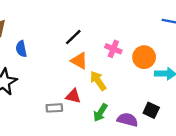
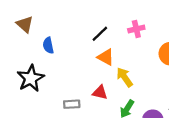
pink cross: (113, 49) -> (136, 29), moved, turned -35
gray rectangle: (54, 108) -> (72, 104), moved

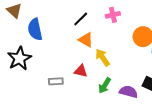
blue semicircle: (48, 45) -> (35, 29), size x1.5

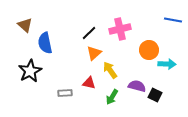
pink cross: (113, 15) -> (120, 29), size x1.5
orange triangle: (86, 40) -> (94, 53), turned 49
purple semicircle: (128, 92) -> (137, 86), moved

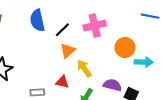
blue semicircle: (45, 43) -> (37, 20), moved

